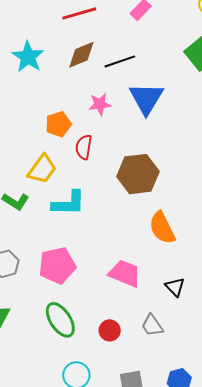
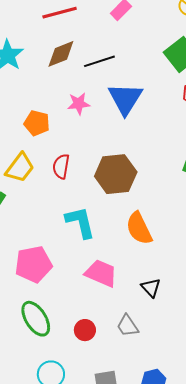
orange pentagon: (58, 124) -> (37, 123), turned 30
red semicircle: (84, 147) -> (61, 166), moved
cyan L-shape: (69, 203) -> (80, 222), moved, turned -105

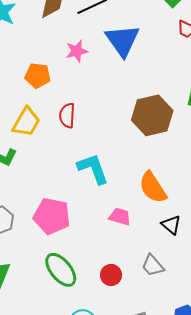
brown hexagon: (116, 174) -> (152, 115), moved
orange semicircle: (139, 228) -> (153, 187), moved
pink pentagon: (33, 264) -> (52, 216), turned 30
pink trapezoid: (101, 273) -> (120, 217), size x0.7

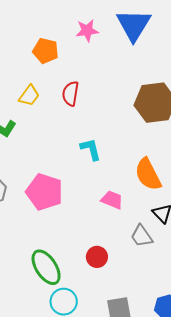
yellow trapezoid: (26, 122) -> (29, 96), size x0.7
cyan L-shape: (93, 169) -> (91, 149), size x0.7
gray trapezoid: (153, 265) -> (142, 236), moved
green ellipse: (61, 270) -> (46, 267), moved

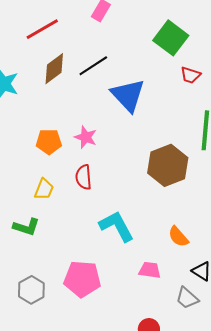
pink star: (87, 31) -> (86, 137), moved, turned -30
cyan L-shape: (91, 149) -> (117, 226), size x1.5
orange semicircle: (148, 174) -> (178, 237), size x0.7

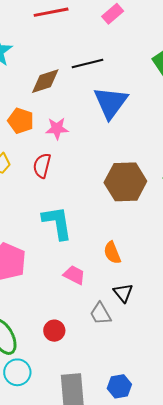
brown diamond: (54, 69) -> (45, 81), moved
pink star: (86, 137) -> (57, 129), turned 30

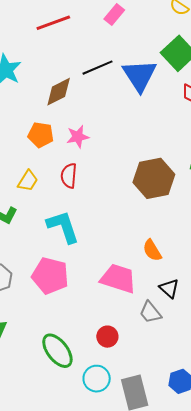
blue triangle: (111, 103) -> (140, 75), moved
cyan L-shape: (57, 223) -> (63, 227), moved
pink trapezoid: (74, 275) -> (118, 278), size x1.6
cyan circle: (17, 372) -> (97, 379), moved

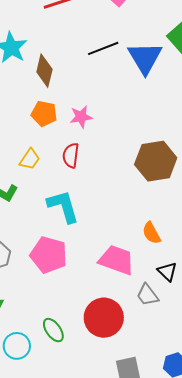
brown diamond: (59, 92) -> (44, 71), moved, turned -52
red circle: (107, 337) -> (104, 318), size x1.8
green ellipse: (57, 351) -> (53, 330), size x0.7
cyan circle: (97, 379) -> (17, 346), moved

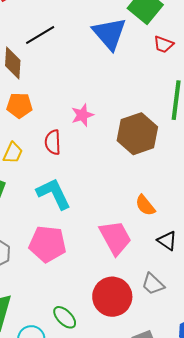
black line: (103, 48) -> (40, 35), moved
pink star: (81, 117) -> (82, 115), moved
pink trapezoid: (117, 260) -> (115, 238), turned 51
gray trapezoid: (147, 295) -> (153, 284), moved

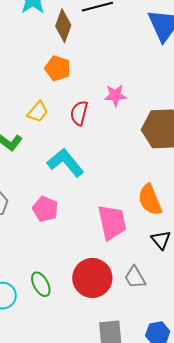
cyan L-shape: (54, 194) -> (65, 163), turned -30
orange semicircle: (145, 205) -> (150, 200), size x1.4
pink pentagon: (48, 244) -> (45, 209), size x0.7

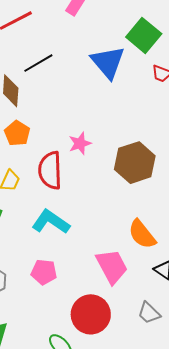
orange pentagon: (58, 68) -> (17, 133), turned 30
red semicircle: (79, 113) -> (50, 170), size x1.5
red circle: (92, 278) -> (91, 314), moved

